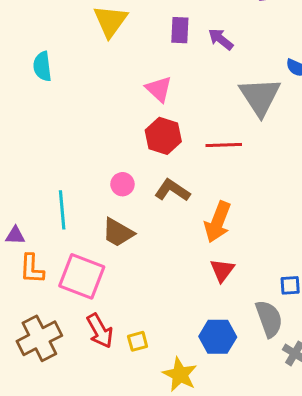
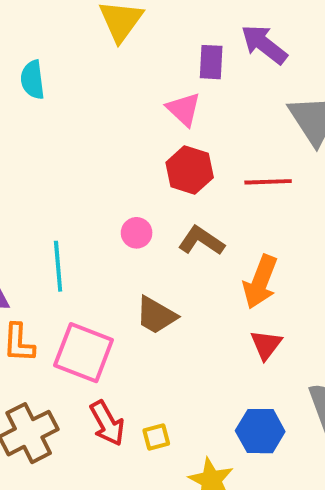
purple rectangle: (180, 30) -> (211, 62), moved
purple arrow: (221, 39) -> (264, 44), size x1.4
brown trapezoid: (118, 233) -> (156, 315), moved

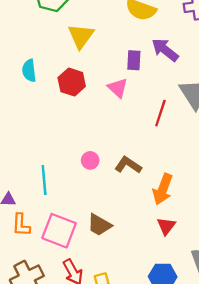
red hexagon: (190, 170) -> (72, 82), moved
red line: (268, 182) -> (160, 113), moved, turned -70
brown trapezoid: (156, 315) -> (99, 225), moved

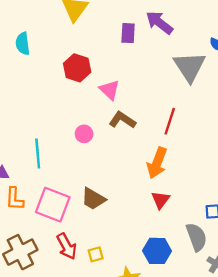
red hexagon: (72, 82) -> (77, 68), moved
pink triangle: (118, 88) -> (110, 90), moved
red line: (160, 113) -> (170, 121), moved
brown L-shape: (128, 165) -> (122, 120), moved

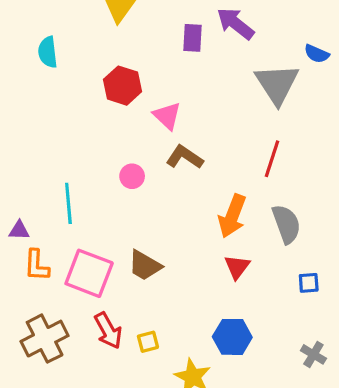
red line: (170, 121) -> (272, 159), moved
gray semicircle: (196, 237) -> (286, 224), moved

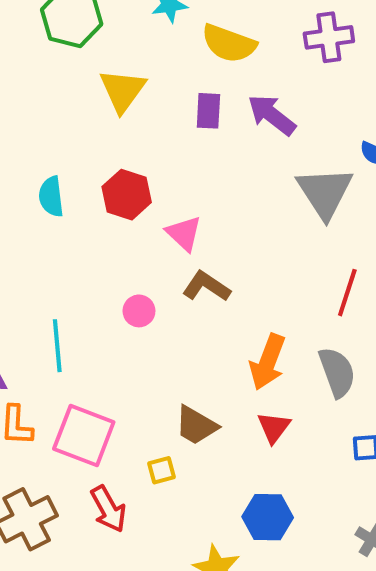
purple rectangle: (193, 38) -> (208, 111), moved
cyan semicircle: (48, 52) -> (51, 197), moved
red line: (272, 159) -> (347, 293), moved
brown trapezoid: (145, 265) -> (196, 425), moved
yellow square: (148, 342) -> (161, 470), moved

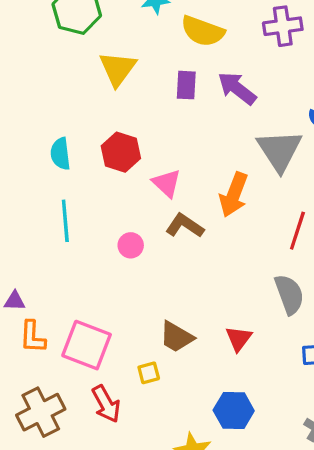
cyan line: (57, 346) -> (65, 221), moved
orange arrow: (268, 362) -> (234, 195), moved

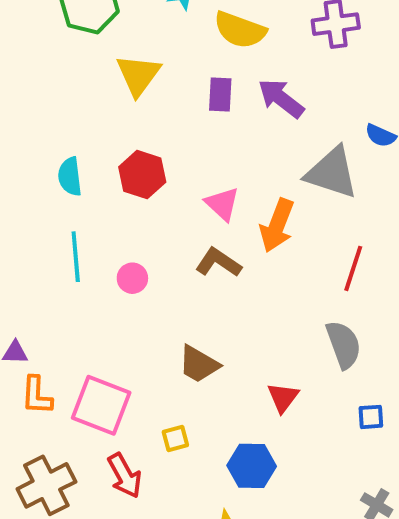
gray triangle: (280, 150) -> (332, 173), turned -39
pink triangle: (167, 183) -> (222, 204), moved
pink circle: (131, 245) -> (132, 278), moved
brown trapezoid: (176, 337) -> (199, 364), moved
blue hexagon: (234, 410) -> (252, 466), moved

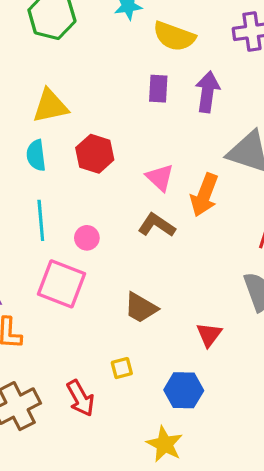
yellow triangle: (138, 75) -> (50, 106), moved, turned 42
purple arrow: (281, 98) -> (207, 92), turned 60
pink square: (101, 405) -> (61, 284), moved

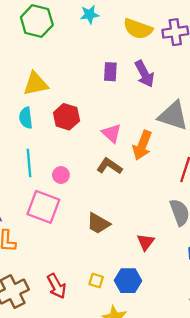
yellow semicircle: (174, 36) -> (138, 29), moved
purple arrow: (207, 92) -> (144, 74), turned 144
yellow square: (122, 368) -> (96, 281), moved, turned 32

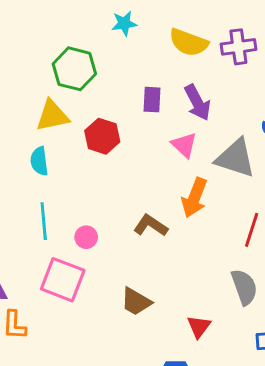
green hexagon: (37, 21) -> (74, 69), moved
red hexagon: (66, 117) -> (102, 136), moved
pink triangle: (112, 133) -> (184, 145), moved

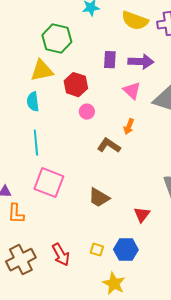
purple arrow: (197, 102) -> (141, 62), turned -60
orange arrow: (194, 198) -> (129, 127), moved, size x0.6
pink circle: (86, 237) -> (87, 112), moved

